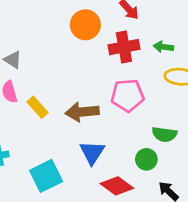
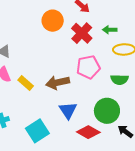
red cross: (124, 47) -> (82, 33), turned -30
green semicircle: (164, 134) -> (120, 80), moved
green circle: (146, 159) -> (107, 111), size x1.6

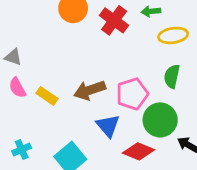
pink pentagon: (88, 67) -> (132, 94), moved
green semicircle: (120, 80) -> (172, 76), turned 108

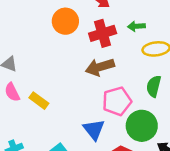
red cross: (114, 20) -> (103, 33), turned 35
brown arrow: (90, 90) -> (100, 67), moved

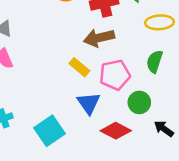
yellow rectangle: (39, 101) -> (79, 67), moved
green circle: (142, 126) -> (139, 102), size x0.7

